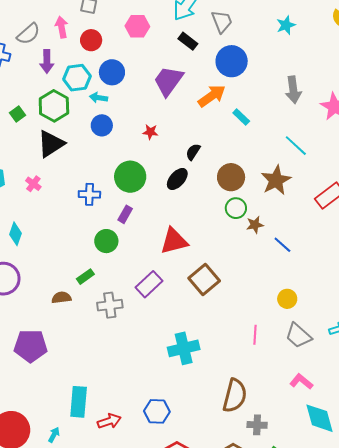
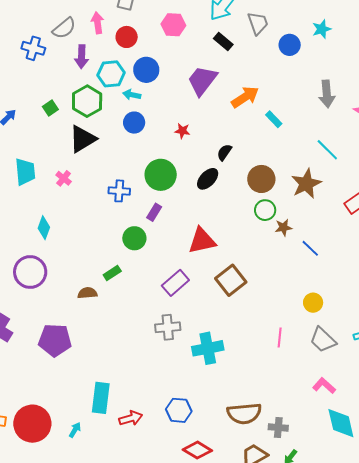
blue circle: (232, 61) -> (290, 45), moved, size x0.7
gray cross: (110, 305) -> (168, 327), moved
brown semicircle: (235, 396) -> (244, 413), moved, turned 68

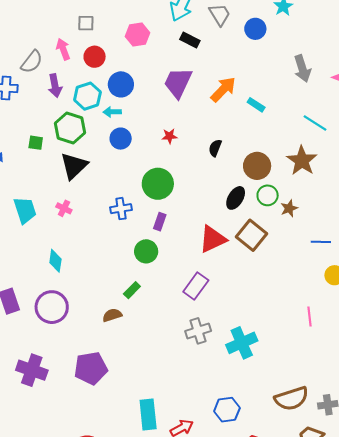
green square: (50, 108) -> (36, 143), turned -35
black ellipse: (208, 179) -> (236, 198), moved
blue line: (310, 248) -> (321, 242), moved, turned -30
brown square: (231, 280) -> (251, 235), moved

